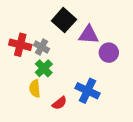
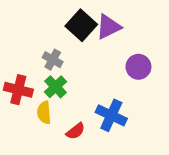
purple triangle: (89, 35) -> (108, 27), moved, turned -30
red cross: (20, 45) -> (18, 90), moved

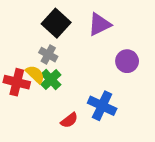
black square: (81, 25) -> (56, 23), moved
yellow semicircle: (44, 113) -> (35, 74), moved, turned 138

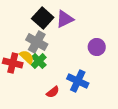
purple triangle: (99, 24) -> (65, 19), moved
gray cross: (48, 55) -> (37, 42), size x1.5

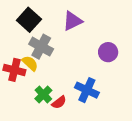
black square: (43, 18) -> (29, 20), moved
green cross: (39, 61) -> (43, 95), moved

